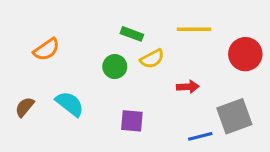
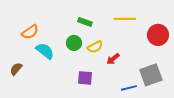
yellow semicircle: (152, 59) -> (95, 47), moved
red arrow: (188, 87) -> (113, 59), moved, turned 144
cyan semicircle: (70, 104) -> (45, 51), moved

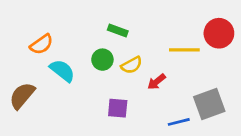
yellow line: (125, 19) -> (184, 50), moved
red circle: (158, 35) -> (219, 33), moved
brown semicircle: (16, 69) -> (22, 96), size x1.5

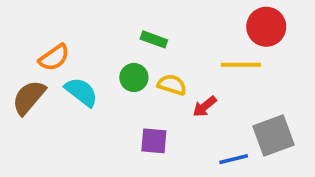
red circle: (219, 33) -> (266, 27), moved
yellow semicircle: (132, 65) -> (172, 85), turned -135
brown semicircle: (22, 96) -> (29, 97), moved

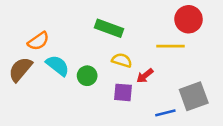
green rectangle: (154, 39) -> (109, 28), size x1.5
green circle: (134, 77) -> (87, 76), moved
purple square: (154, 141) -> (123, 92), moved

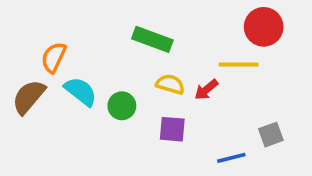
orange semicircle: (38, 41) -> (54, 57), turned 150
red arrow: (145, 76) -> (206, 90), moved
gray square: (194, 96) -> (271, 135), size x0.6

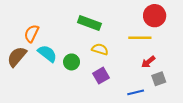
red arrow: (206, 90) -> (148, 62), moved
purple square: (172, 129) -> (101, 76), turned -35

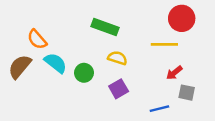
orange semicircle: (32, 34) -> (37, 39), turned -66
gray square: (159, 79) -> (187, 93), turned 32

